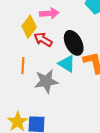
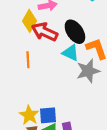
red arrow: (43, 39) -> (45, 32), size x1.4
gray star: (46, 81) -> (88, 71), moved

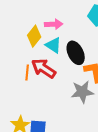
red arrow: (45, 32) -> (44, 68), moved
cyan triangle: (71, 53) -> (53, 45), moved

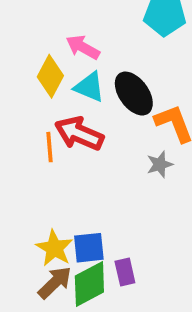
pink arrow: (54, 24) -> (83, 47), turned -138
gray star: (82, 92) -> (160, 164), size x0.6

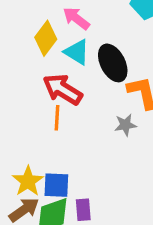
orange line: (49, 147) -> (57, 118), moved

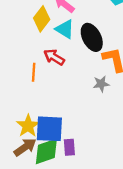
red arrow: (62, 89) -> (54, 57), size x0.7
orange line: (57, 118) -> (34, 72), moved
blue square: (56, 185) -> (49, 129), size x1.4

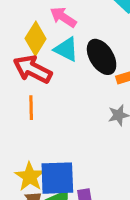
red arrow: (54, 57) -> (33, 69), moved, size x1.4

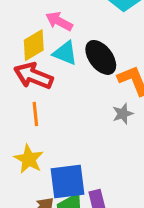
yellow diamond: (36, 39) -> (34, 45), turned 32
yellow star: (30, 177) -> (29, 159), moved

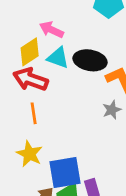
black ellipse: (101, 57) -> (90, 60), turned -40

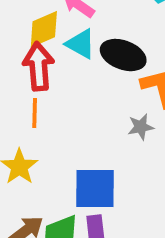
red arrow: (31, 79) -> (38, 66), turned 56
blue square: (65, 173) -> (95, 189), moved

